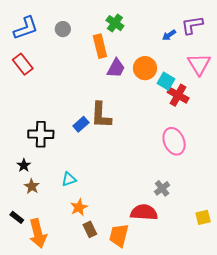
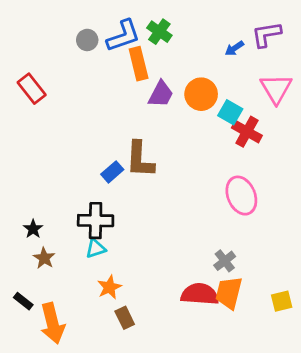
blue L-shape: (26, 28) -> (123, 36), moved
black cross: (41, 134) -> (96, 221), moved
orange trapezoid: (119, 235) -> (229, 293), moved

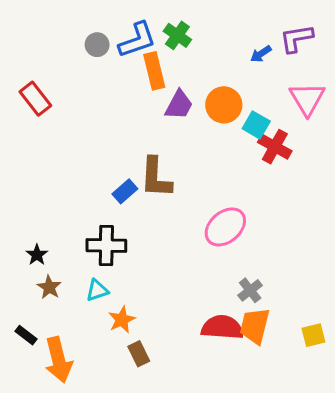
pink ellipse: (241, 196) -> (225, 227), moved, turned 72
cyan triangle: (96, 248) -> (97, 290), moved

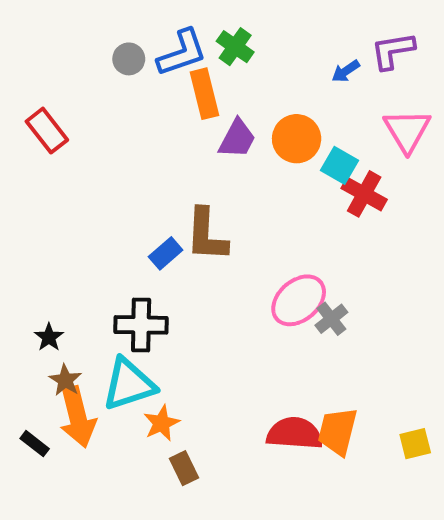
cyan triangle: (97, 290) -> (129, 384), size x1.8
gray cross: (250, 290) -> (331, 319), moved
orange arrow: (58, 360) -> (78, 417), moved

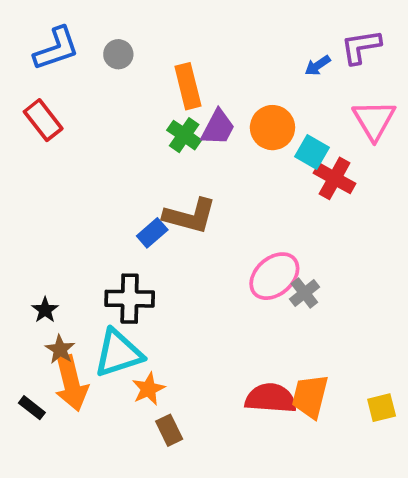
green cross: (235, 47) -> (184, 135), moved
blue L-shape: (182, 53) -> (56, 49), moved
brown L-shape: (207, 235) -> (190, 216), turned -78

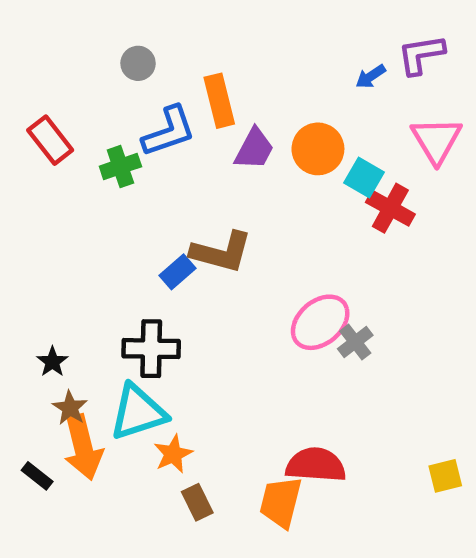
blue L-shape: (56, 49) -> (169, 131), moved
green cross: (184, 135) -> (120, 166), moved, turned 36
orange trapezoid: (310, 396) -> (281, 502), moved

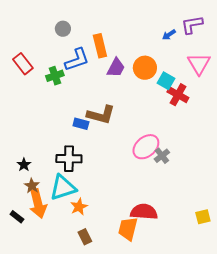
blue rectangle: (178, 272) -> (81, 124), turned 56
brown rectangle: (197, 502) -> (85, 237), moved

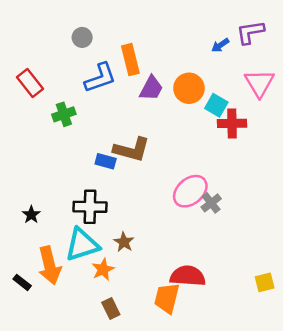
green cross: (55, 76) -> (64, 114), moved
red cross: (178, 95) -> (232, 123), turned -30
brown star: (32, 186) -> (124, 242), moved

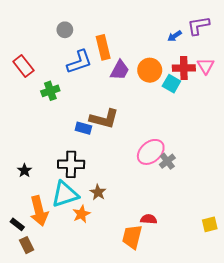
pink triangle: (259, 83) -> (206, 66), size x0.7
red cross: (232, 123) -> (184, 68), moved
red semicircle: (188, 276) -> (149, 219), size x0.6
brown rectangle: (111, 308) -> (27, 245), moved

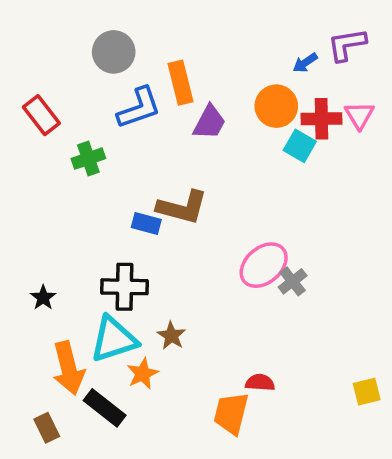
gray circle: (65, 30) -> (114, 52), size x1.5
orange circle: (150, 70) -> (276, 106), moved
black rectangle: (17, 224) -> (105, 408), moved, size x1.6

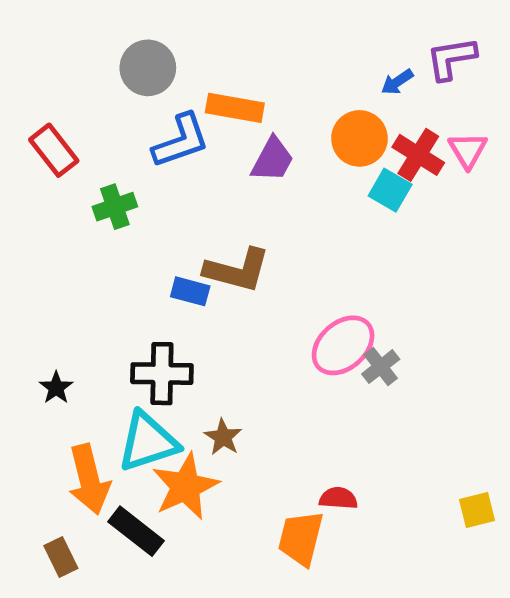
orange rectangle: (181, 83) -> (235, 108), turned -66
red cross: (321, 119) -> (418, 155), turned 33
orange star: (143, 374) -> (185, 486), size x1.6

